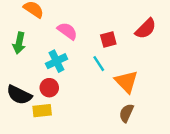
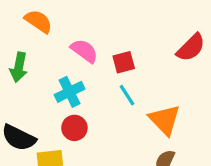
red square: (108, 39) -> (124, 62), moved
red circle: (49, 88) -> (74, 128), moved

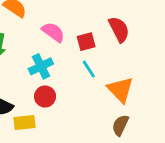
red semicircle: (191, 48) -> (119, 29), moved, turned -72

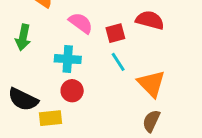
red semicircle: (119, 29) -> (150, 20), turned -48
cyan cross: (41, 66) -> (68, 59), turned 30

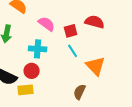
red circle: (72, 91) -> (32, 71), moved
brown semicircle: (151, 121) -> (80, 92), moved

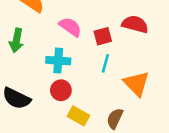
cyan line: (73, 51) -> (105, 63), turned 48
red circle: (32, 71) -> (61, 90), moved
yellow rectangle: (26, 90) -> (78, 116), moved, turned 35

